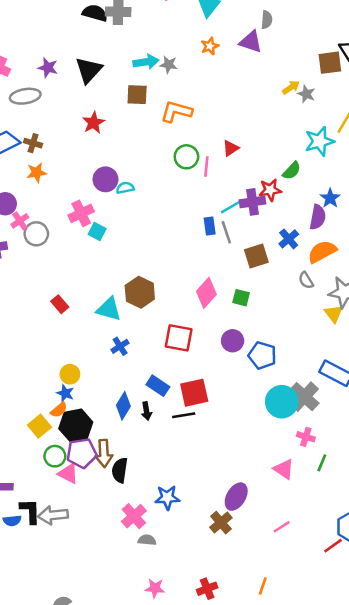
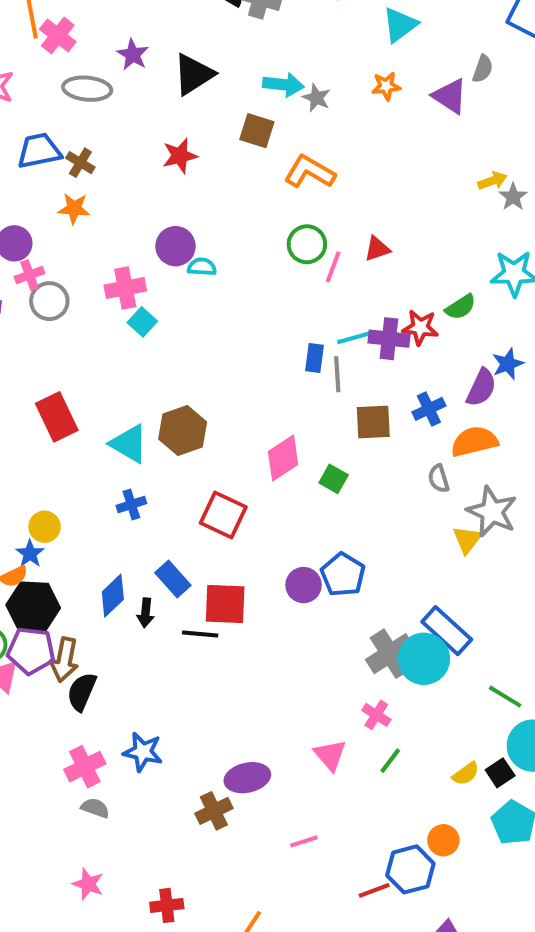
red rectangle: (60, 304) -> (57, 417), size x1.6
purple circle: (233, 341) -> (304, 585), moved
cyan circle: (282, 402) -> (424, 659), moved
purple ellipse: (236, 497) -> (247, 778), turned 32

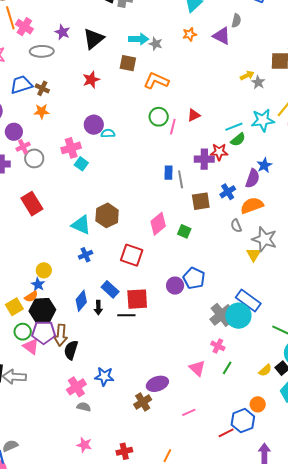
cyan line: (355, 338) -> (234, 127), moved
red rectangle: (57, 417) -> (32, 204), moved

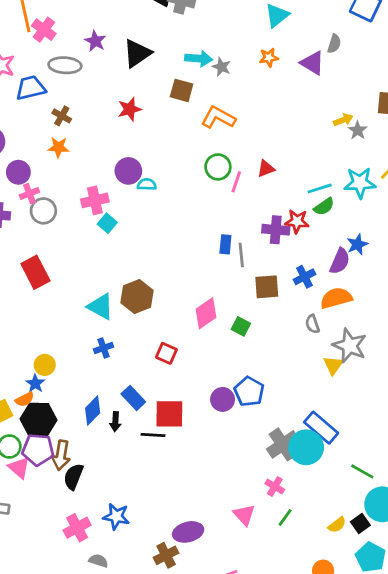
blue trapezoid: (21, 85) -> (31, 88), moved
red square: (132, 255) -> (166, 353), size x0.7
gray semicircle: (84, 407) -> (98, 561), moved

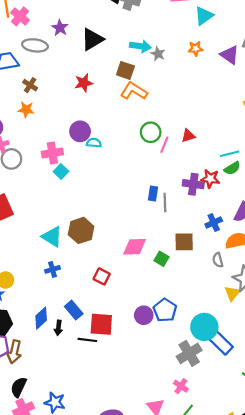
orange L-shape: (218, 118) -> (134, 91), moved
brown square: (267, 287) -> (184, 242), moved
pink diamond: (206, 313) -> (135, 247), turned 30
cyan circle: (306, 447) -> (204, 327), moved
black semicircle: (73, 477) -> (19, 387), moved

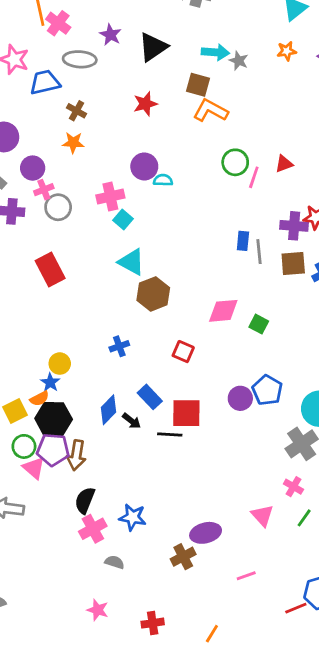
cyan triangle: (52, 237) -> (131, 262), moved
brown square: (184, 242) -> (293, 263), moved
black arrow: (58, 328) -> (132, 421), turned -56

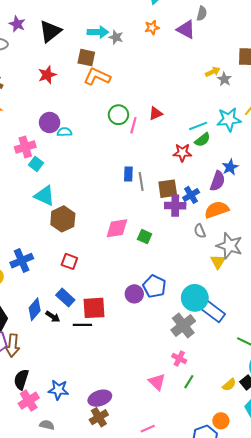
purple cross: (294, 226) -> (175, 206), moved
blue cross: (119, 346) -> (22, 261), moved, size x1.5
red square: (183, 352) -> (69, 261), moved
purple ellipse: (206, 533) -> (100, 398), moved

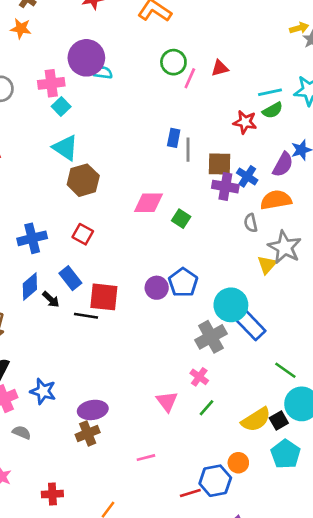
purple circle: (50, 122) -> (86, 58), size x1.4
blue cross: (191, 195) -> (247, 176), turned -35
blue cross: (22, 261) -> (32, 238), moved
yellow semicircle: (229, 385) -> (256, 420), size x1.6

